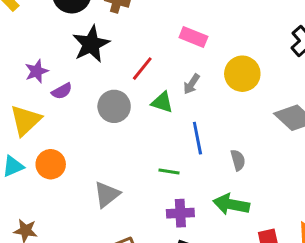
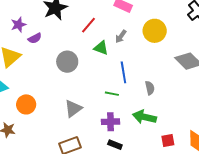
gray circle: (114, 106) -> (67, 62), moved
orange circle: (51, 164) -> (26, 104), moved
green line: (169, 171) -> (112, 94), moved
gray triangle: (107, 194) -> (73, 108), moved

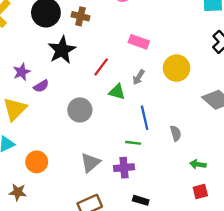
green arrow: (144, 117) -> (198, 164), moved, size x0.6
purple cross: (111, 122) -> (124, 168), moved

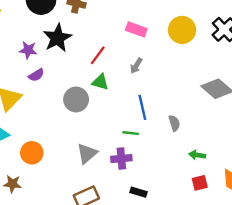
yellow circle: (177, 68) -> (182, 30), moved
purple star: (22, 72) -> (28, 50), moved, turned 30
green triangle: (117, 92) -> (100, 82), moved

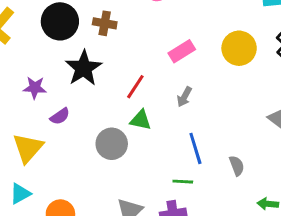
pink rectangle: (136, 29) -> (182, 51), turned -48
purple star: (28, 50) -> (35, 88), moved

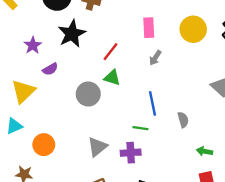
pink rectangle: (182, 51) -> (149, 28), turned -66
purple star: (35, 88) -> (33, 45), turned 30
gray arrow: (184, 97) -> (155, 58), moved

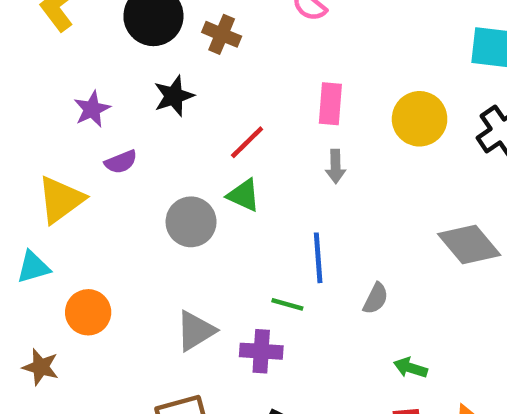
black star: (72, 34) -> (174, 96), size x0.7
gray arrow: (155, 58) -> (336, 166), turned -42
gray semicircle: (183, 120) -> (376, 299), turned 35

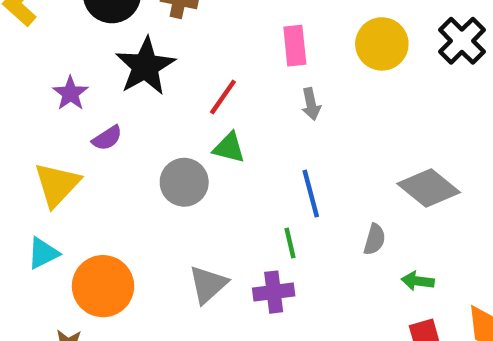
black star: (174, 96) -> (145, 66), size x1.5
gray diamond: (469, 244) -> (429, 188), moved
gray semicircle: (376, 299) -> (375, 239), moved
green line: (287, 304) -> (290, 243), turned 72
orange circle: (88, 312) -> (103, 286), size x1.4

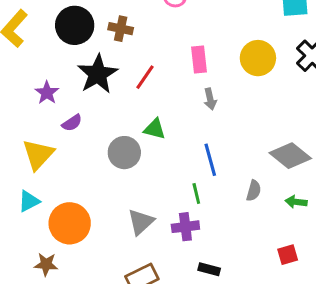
red line: (223, 97) -> (145, 77), moved
green arrow: (418, 281) -> (296, 202), moved

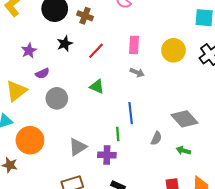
black star: (98, 74) -> (65, 44), size x0.6
gray arrow: (210, 99) -> (137, 73), turned -64
gray circle: (124, 153) -> (57, 98), moved

